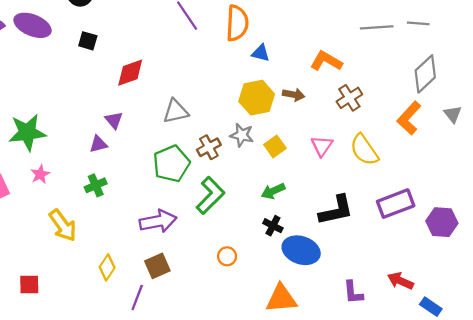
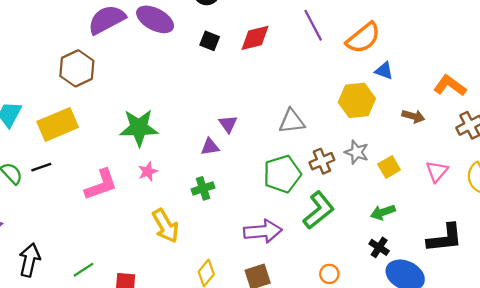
orange semicircle: (237, 23) -> (363, 38), turned 42
red diamond: (130, 73) -> (255, 38), moved
yellow hexagon: (257, 98) -> (357, 100), moved

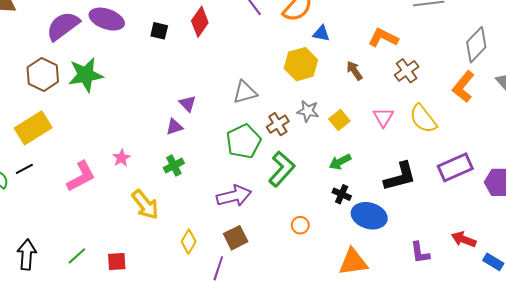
red diamond: (255, 38) -> (200, 22), turned -32
brown arrow: (413, 116) -> (354, 71), turned -132
green star: (139, 128) -> (86, 75), moved

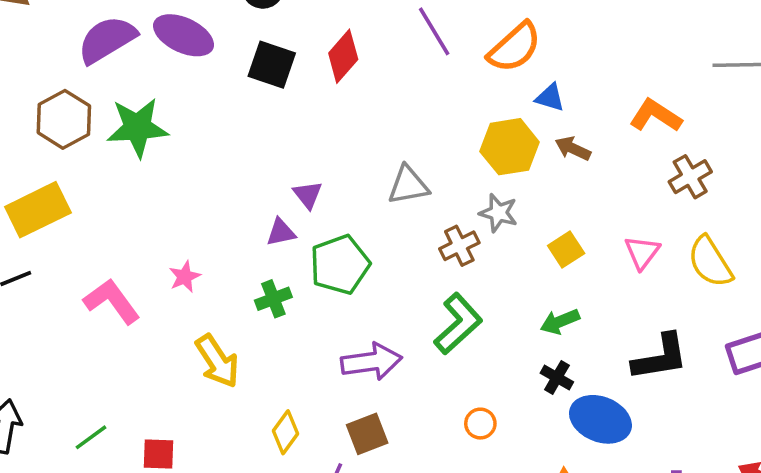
black square: (159, 31) -> (272, 65), size x1.5
brown arrow: (354, 71) -> (573, 148), moved, turned -36
gray star: (308, 111) -> (498, 213), moved
green pentagon: (244, 141) -> (340, 265), moved
pink L-shape: (81, 176) -> (112, 301), turned -104

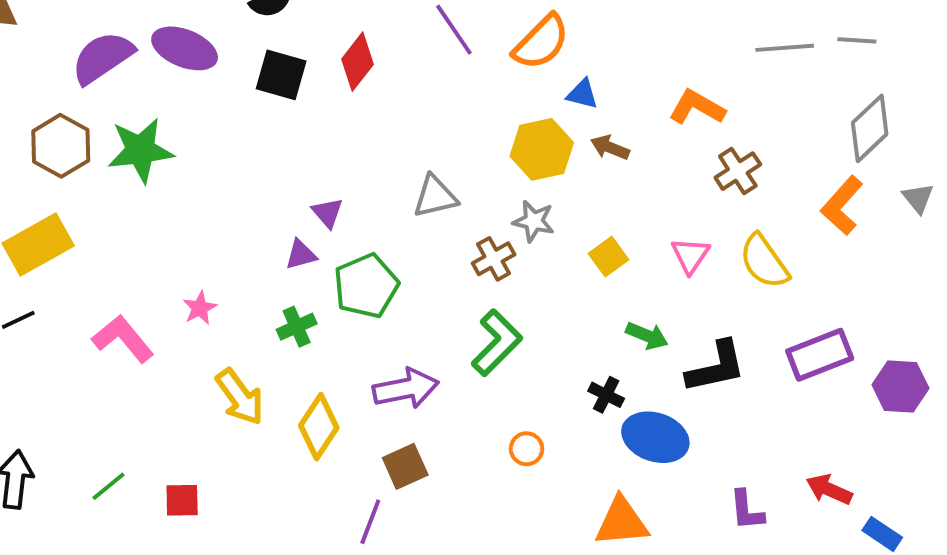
green arrow: (560, 322) -> (647, 336), moved, turned -132
yellow diamond: (286, 432) -> (319, 427), moved, size x1.4

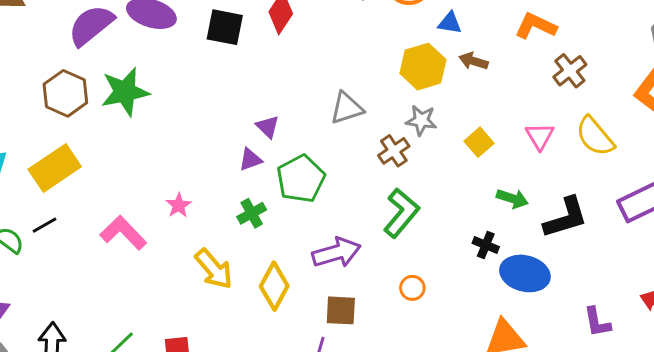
orange circle: (526, 449) -> (412, 288), moved
brown square: (405, 466) -> (341, 310), turned 32

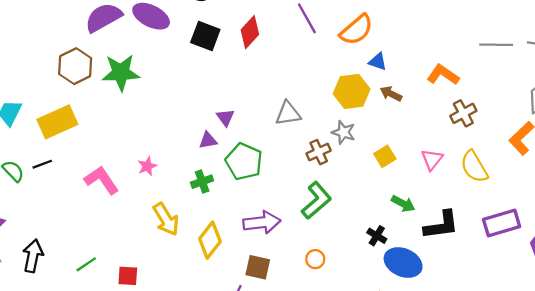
green pentagon: (301, 179) -> (244, 162), turned -30

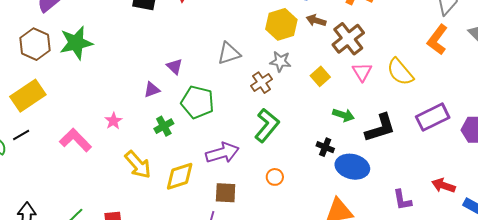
brown cross: (463, 113) -> (348, 39), moved, size x1.4
purple triangle: (208, 140) -> (152, 90), moved
yellow diamond: (210, 240) -> (180, 176), turned 44

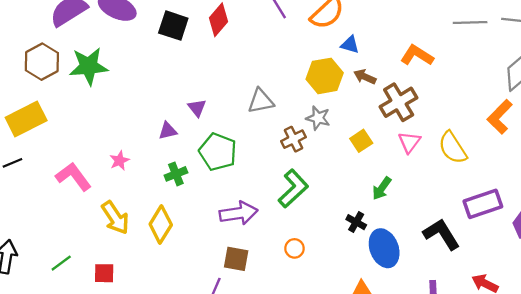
green arrow: (343, 115) -> (382, 188), turned 100
black L-shape: (380, 128) -> (441, 234), moved, turned -112
yellow arrow: (138, 165) -> (115, 218), moved
blue ellipse: (352, 167) -> (384, 248), turned 48
yellow diamond: (180, 176) -> (161, 225), moved, turned -48

